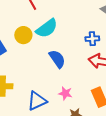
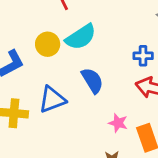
pink star: (65, 93) -> (118, 123), moved
blue triangle: (37, 101) -> (52, 100), moved

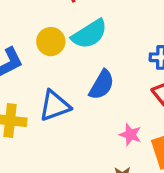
blue semicircle: (92, 81) -> (102, 85), turned 60

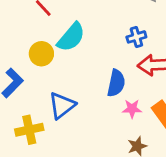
blue semicircle: (102, 85) -> (116, 83), moved

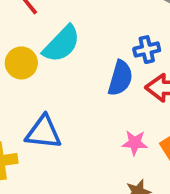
blue semicircle: (116, 83) -> (120, 78), moved
blue triangle: (62, 105) -> (43, 132), turned 40

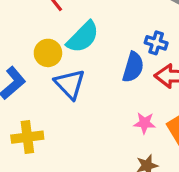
blue cross: (147, 50) -> (156, 43), turned 30
blue triangle: (43, 132) -> (70, 84), moved, turned 40

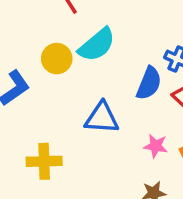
blue triangle: (70, 84) -> (102, 118), moved, turned -48
yellow cross: (27, 137) -> (44, 161), moved

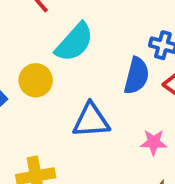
yellow circle: (57, 59) -> (36, 80), moved

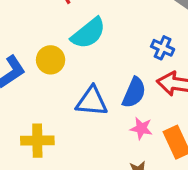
blue semicircle: (137, 76) -> (134, 93), moved

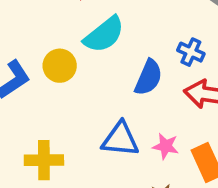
blue semicircle: (134, 93) -> (148, 77), moved
blue triangle: (92, 101) -> (120, 139), moved

